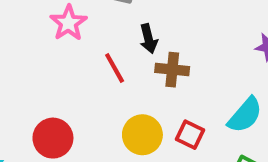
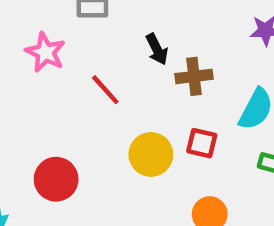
black arrow: (149, 39) -> (157, 49), moved
brown cross: (172, 70) -> (194, 76), moved

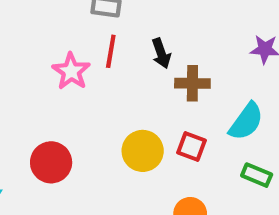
pink star: (45, 52) -> (71, 71), moved
red line: (105, 90) -> (111, 51), moved, turned 44

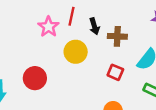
black arrow: (161, 53) -> (94, 26), moved
yellow circle: (143, 151) -> (76, 52), moved

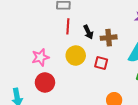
pink star: (48, 27) -> (40, 57), moved, turned 30
red square: (115, 72) -> (101, 63), moved

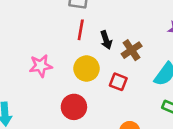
brown cross: (109, 38) -> (132, 50), turned -35
red circle: (45, 82) -> (74, 107), moved

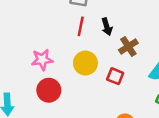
black arrow: (106, 40) -> (107, 27), moved
red circle: (74, 107) -> (49, 90), moved

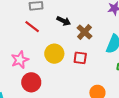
red line: (81, 26) -> (32, 27), moved, turned -49
black arrow: (107, 27) -> (64, 21), turned -32

